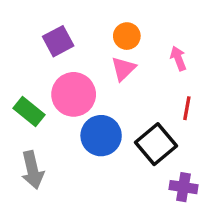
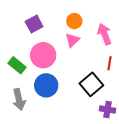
pink arrow: (178, 58) -> (104, 34), size x1.5
blue circle: (101, 136) -> (46, 85), moved

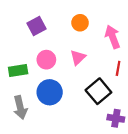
pink triangle: (72, 40) -> (78, 57), moved
pink circle: (43, 55) -> (46, 60), size x0.7
green rectangle: (17, 65) -> (18, 71), turned -48

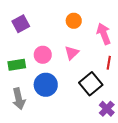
purple square: (37, 26) -> (21, 24), moved
purple cross: (116, 118) -> (107, 109), turned 35

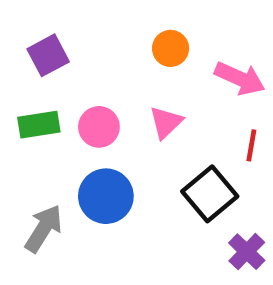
pink arrow: (104, 34) -> (240, 78), turned 135
green rectangle: (17, 65) -> (39, 125), moved
gray arrow: (19, 99) -> (44, 229), turned -135

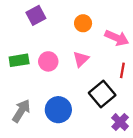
purple square: (48, 55) -> (36, 15), moved
blue circle: (106, 196) -> (58, 110), moved

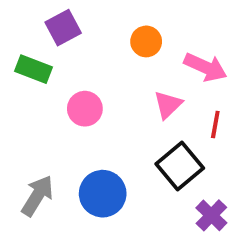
pink triangle: (81, 59) -> (168, 105), moved
green rectangle: (19, 60) -> (33, 69), moved, turned 30

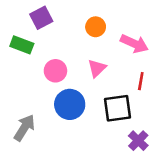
pink triangle: (168, 105) -> (97, 68), moved
black square: (180, 166) -> (118, 108), turned 32
blue circle: (103, 194) -> (70, 104), moved

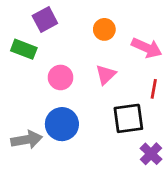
blue circle: (70, 104) -> (62, 124), moved
gray arrow: (24, 128) -> (27, 140), turned 48

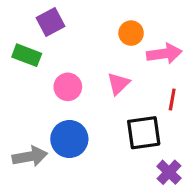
orange circle: (104, 29) -> (131, 33), moved
pink arrow: (147, 48) -> (164, 54), turned -32

